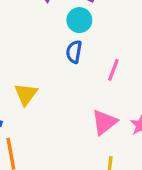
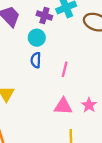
pink triangle: (104, 122) -> (63, 106), turned 48

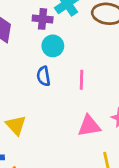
cyan circle: (37, 38) -> (53, 46), moved

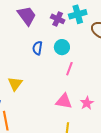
cyan circle: (53, 46) -> (62, 47), moved
blue semicircle: (44, 76) -> (37, 48), moved

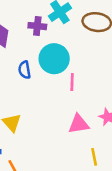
cyan circle: (62, 47) -> (54, 59), size x1.5

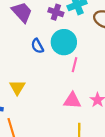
blue semicircle: (25, 70) -> (37, 46), turned -32

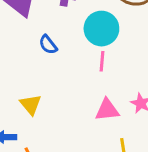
cyan circle: (64, 42) -> (101, 29), moved

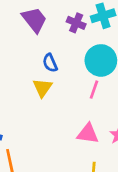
yellow triangle: (31, 105) -> (42, 88), moved

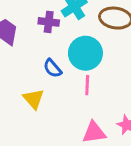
blue semicircle: (50, 63) -> (52, 68), moved

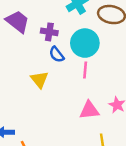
purple cross: (49, 22) -> (49, 32), moved

